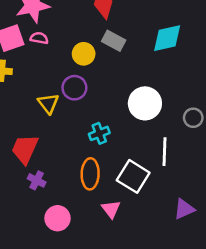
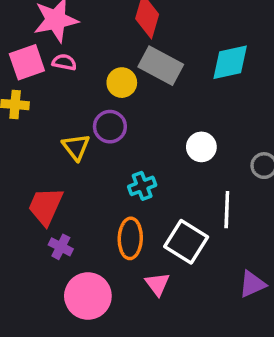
gray rectangle: (114, 41) -> (161, 66), size x1.4
white circle: (145, 103) -> (201, 147), size x0.7
pink circle: (57, 218) -> (88, 296), size x1.4

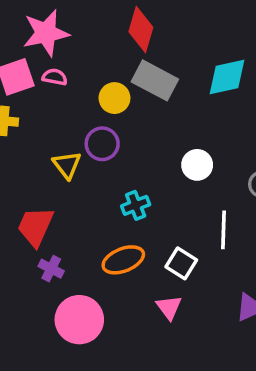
orange ellipse: (130, 238) -> (123, 260), turned 66
white square: (186, 242) -> (181, 263), size x0.7
pink triangle: (157, 284) -> (169, 307), moved

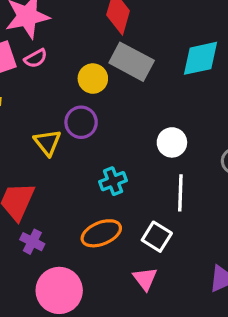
pink semicircle: (55, 77) -> (36, 58), turned 140
white line: (224, 230) -> (180, 193), moved

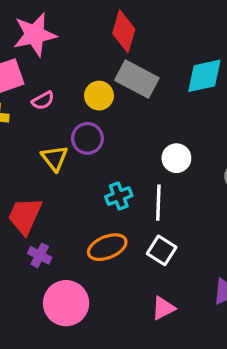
pink semicircle: (36, 58) -> (43, 100), moved
white line: (180, 193) -> (158, 203), moved
pink triangle: (145, 279) -> (163, 308), moved, turned 40

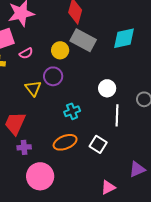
white line: (158, 203) -> (117, 115), moved
purple cross: (40, 255) -> (24, 147), turned -32
pink triangle: (163, 308) -> (108, 187), moved

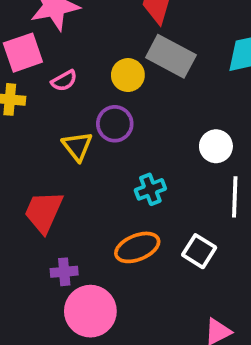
purple cross: (24, 147) -> (64, 272), moved

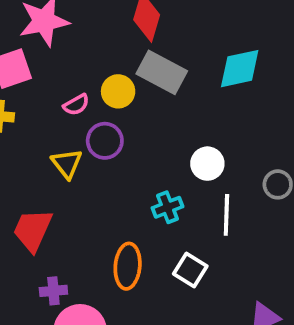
pink semicircle: (64, 81) -> (76, 105), moved
cyan cross: (150, 189) -> (167, 207), moved
orange ellipse: (137, 247) -> (128, 266), turned -63

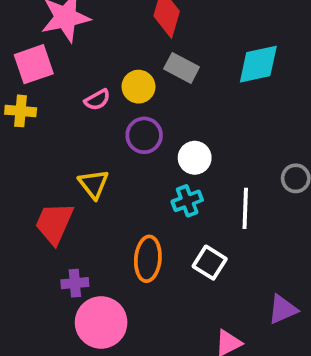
gray rectangle: (162, 72) -> (182, 68), size x0.7
purple circle: (105, 141) -> (144, 135), moved
yellow triangle: (67, 164) -> (94, 184), moved
white circle: (207, 164) -> (195, 158), moved

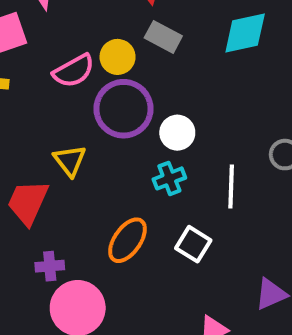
pink semicircle: (97, 100) -> (74, 71), size x1.5
purple circle: (144, 135) -> (124, 109), size x1.5
orange ellipse: (148, 259) -> (127, 240), turned 30

